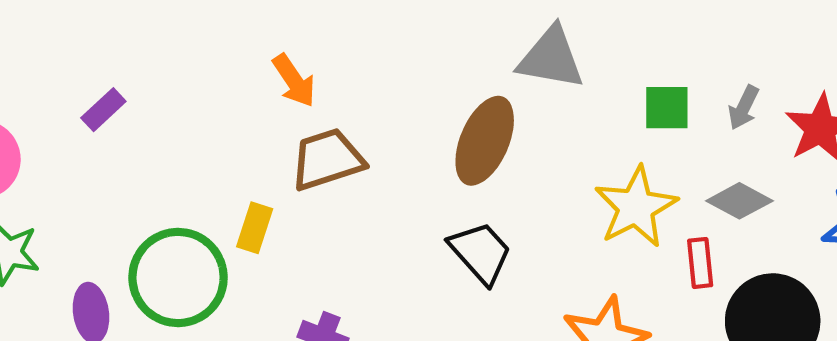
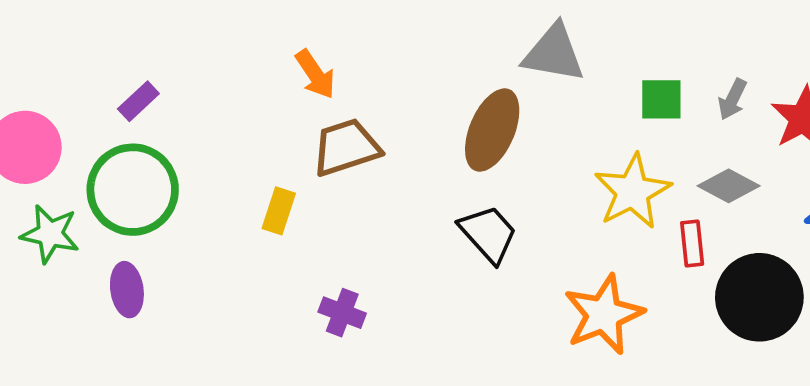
green circle: (178, 277) -> (133, 190), moved

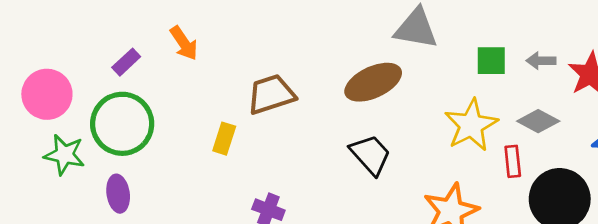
orange arrow: (315, 74) -> (184, 43), moved
gray arrow: (732, 99) -> (541, 61), turned 64
brown ellipse: (492, 130) -> (373, 82), turned 42

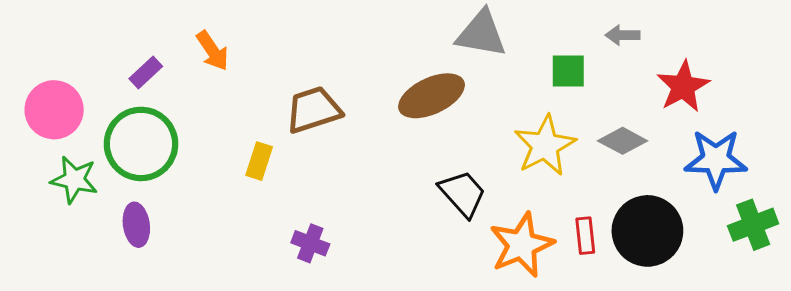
gray arrow: (541, 61) -> (623, 35), moved
black trapezoid: (370, 155) -> (463, 194), moved
red rectangle: (513, 161) -> (585, 236), moved

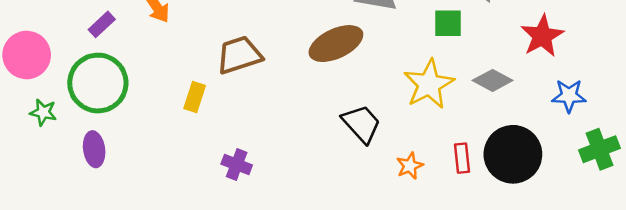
blue star: (716, 159) -> (569, 96), size x0.7
green star: (74, 180) -> (43, 112), size x0.7
orange star: (522, 245) -> (410, 166), size x0.5

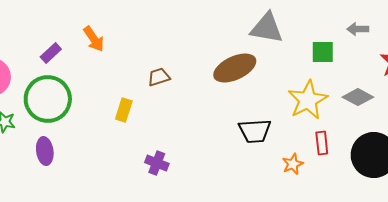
brown trapezoid: (239, 55) -> (159, 77), size x0.6
black trapezoid: (361, 124) -> (255, 131), turned 128
red rectangle: (462, 158) -> (322, 143), moved

